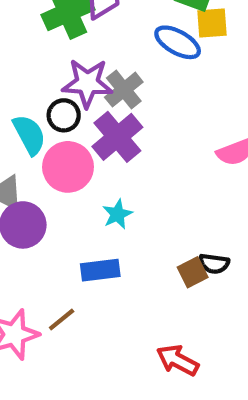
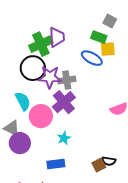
gray cross: (124, 90) -> (67, 80), turned 30
black circle: (64, 115) -> (33, 68), moved, size x1.6

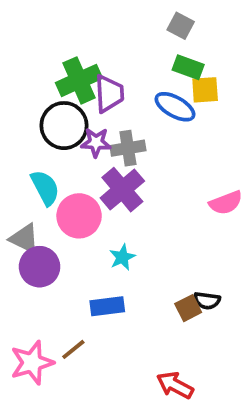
gray square: (110, 21) -> (181, 26), moved
purple trapezoid: (57, 37) -> (109, 94), moved
purple star: (50, 77) -> (96, 142), size x0.7

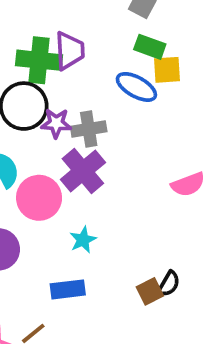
green cross: (79, 80) -> (39, 60), turned 30
purple trapezoid: (109, 94) -> (70, 51), moved
black semicircle: (207, 301) -> (169, 284), turned -68

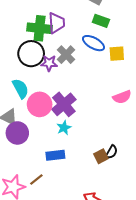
yellow square: (167, 70) -> (117, 54), moved
gray cross: (89, 129) -> (66, 55), moved, turned -36
purple cross: (83, 171) -> (64, 104), moved

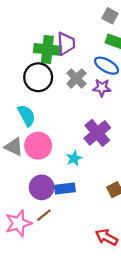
purple star: (49, 63) -> (102, 88), moved
pink circle: (40, 104) -> (38, 146), moved
purple cross: (64, 104) -> (97, 133), moved
purple circle: (17, 133) -> (42, 187), moved

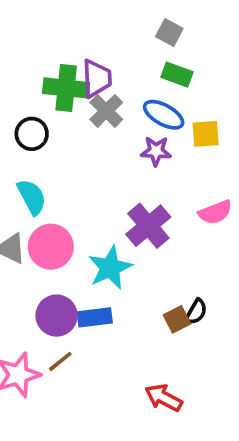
black circle: (38, 77) -> (32, 134), moved, size x0.7
gray cross: (76, 78) -> (106, 111), moved
cyan star: (74, 158) -> (110, 268), size x1.6

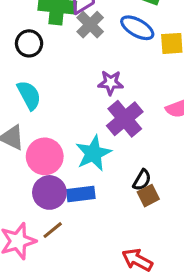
purple star: (156, 151) -> (111, 83), moved
pink circle: (51, 247) -> (45, 156), moved
black semicircle: (196, 312) -> (142, 180), moved

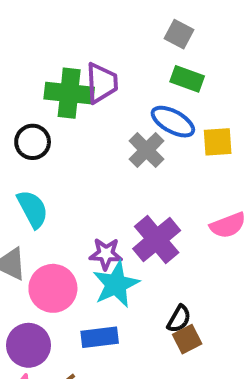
gray cross: (90, 25) -> (146, 150), moved
purple star: (111, 83) -> (106, 254), moved
purple circle: (49, 192) -> (28, 345), moved

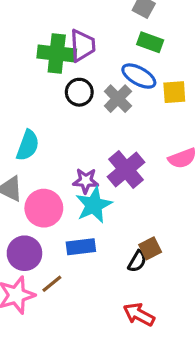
black circle: (33, 142) -> (79, 92), moved
cyan semicircle: (33, 209) -> (28, 145), turned 48
black semicircle: (179, 319) -> (137, 261), moved

